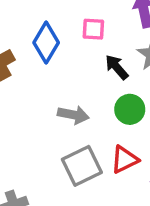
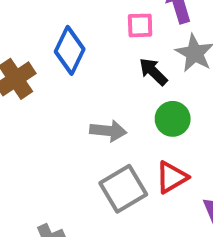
pink square: (93, 29) -> (140, 25), moved

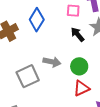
green circle: (173, 119) -> (79, 66), moved
gray square: (123, 189) -> (28, 76), moved

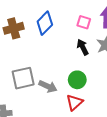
gray arrow: (52, 62) -> (48, 86), moved
red triangle: (81, 88) -> (75, 102), turned -30

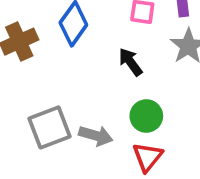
black arrow: (83, 47) -> (130, 62), moved

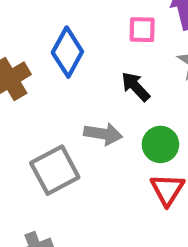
gray arrow: (96, 136) -> (103, 134), moved

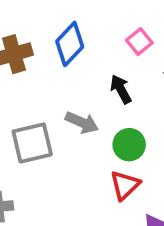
pink square: (142, 30) -> (139, 42), turned 35

